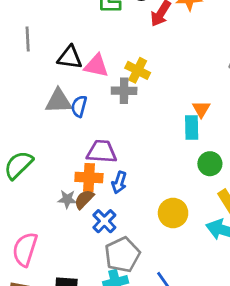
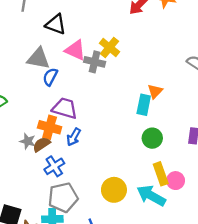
pink triangle: (96, 66) -> (75, 50), moved
blue semicircle: (79, 106) -> (50, 77), moved
yellow circle: (173, 213) -> (114, 190), moved

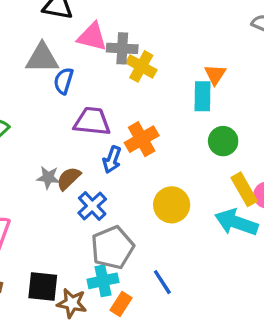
yellow cross: (110, 47) -> (141, 66), moved
orange cross: (50, 127) -> (142, 139), moved, turned -35
yellow circle: (114, 190) -> (172, 205), moved

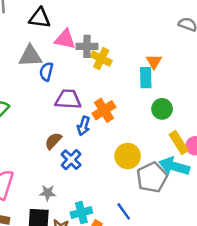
gray star: (48, 177) -> (48, 193), moved
gray pentagon: (112, 248) -> (152, 177), moved

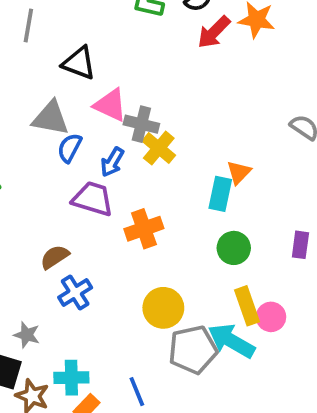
blue arrow: (84, 126) -> (112, 162), moved

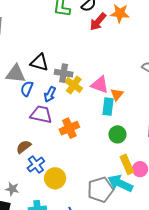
black triangle: (79, 63) -> (39, 62), moved
pink triangle: (110, 105) -> (100, 85), moved
yellow circle: (163, 308) -> (55, 178), moved

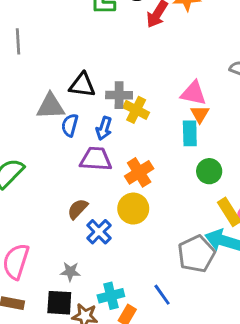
pink triangle: (100, 85) -> (193, 93), moved
yellow circle: (55, 178) -> (133, 209), moved

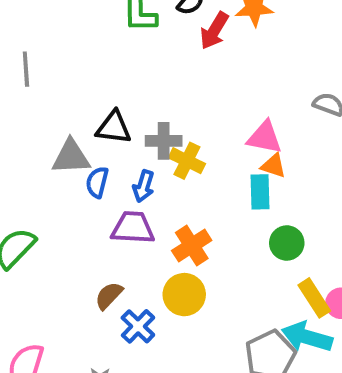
orange triangle: (200, 114) -> (273, 166), turned -42

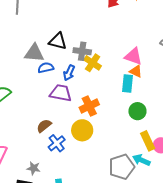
blue semicircle: (97, 182) -> (46, 68), turned 56
cyan arrow: (307, 337) -> (141, 160), size x0.7

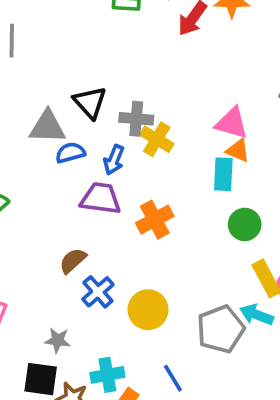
black triangle: (58, 41) -> (90, 102), turned 36
yellow circle: (82, 130) -> (148, 310), moved

